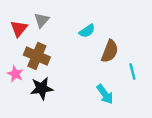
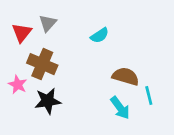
brown semicircle: (110, 51) -> (126, 76), moved, turned -95
cyan line: (132, 72) -> (149, 96), moved

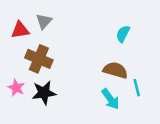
red triangle: (22, 33) -> (20, 30), turned 42
cyan semicircle: (100, 35) -> (123, 34), moved, turned 150
pink star: (18, 85) -> (16, 88), moved

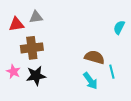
gray triangle: (44, 21) -> (36, 17), turned 40
cyan semicircle: (123, 34) -> (119, 27), moved
brown cross: (39, 59) -> (32, 48), turned -30

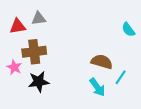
cyan semicircle: (119, 27) -> (128, 30), turned -64
pink star: (13, 72) -> (14, 67), moved
cyan line: (112, 72) -> (121, 77), turned 48

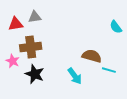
cyan line: (121, 77) -> (109, 70), turned 72
black star: (39, 82) -> (35, 74), turned 30
cyan arrow: (97, 87) -> (75, 76), moved

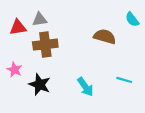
cyan semicircle: (116, 27) -> (132, 19), moved
brown cross: (31, 47) -> (45, 45), moved
brown semicircle: (92, 56) -> (105, 37), moved

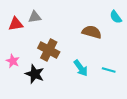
brown cross: (45, 45) -> (49, 50), moved, turned 35
cyan arrow: (85, 87) -> (81, 68), moved

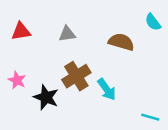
gray triangle: (35, 17) -> (67, 34), moved
brown cross: (49, 50) -> (76, 76), moved, turned 30
cyan line: (109, 70) -> (150, 117), moved

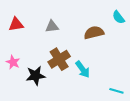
brown semicircle: (121, 42) -> (94, 33), turned -30
black star: (46, 97) -> (36, 76), turned -30

